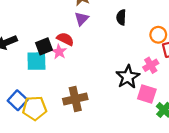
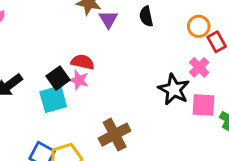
purple triangle: (82, 19) -> (108, 19), moved

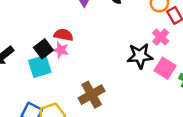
black star: (174, 89) -> (140, 56), turned -30
pink square: (204, 105) -> (165, 68), turned 30

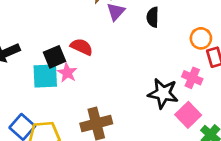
pink cross: (161, 37) -> (192, 78), turned -35
pink star: (61, 50) -> (67, 73), moved

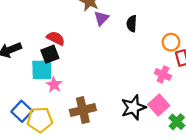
red semicircle: (82, 47) -> (56, 38), moved
pink star: (67, 73) -> (54, 85), moved
black star: (163, 93) -> (133, 107), moved, turned -30

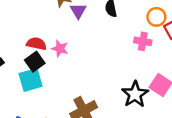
pink cross: (163, 74) -> (143, 41), moved
pink star: (54, 85) -> (60, 49), moved

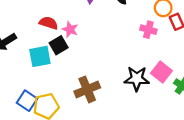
black square: (35, 62) -> (59, 45), moved
black star: (135, 94) -> (137, 79), turned 30

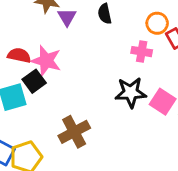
pink star: (70, 29) -> (46, 61), size x1.5
black star: (137, 79) -> (131, 92), moved

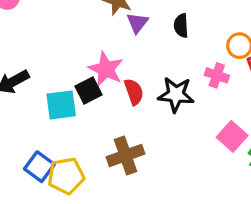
red semicircle: (19, 55) -> (134, 92), moved, turned 50
black star: (131, 92) -> (176, 94), moved

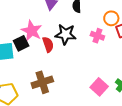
black star: (176, 94) -> (66, 34), moved
pink square: (232, 136) -> (99, 87), moved

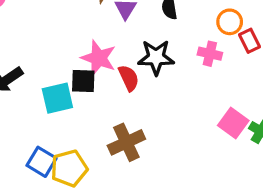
black square: (21, 43) -> (83, 81), turned 35
pink square: (99, 87) -> (233, 123), moved

